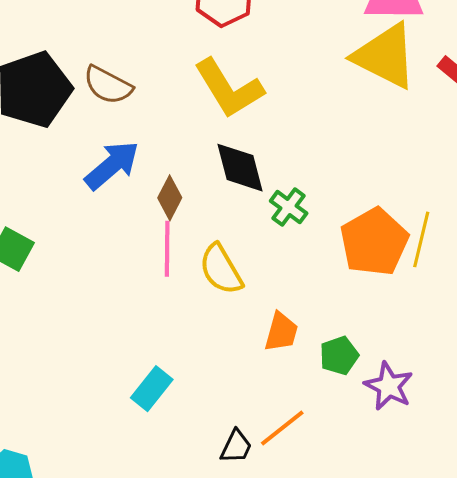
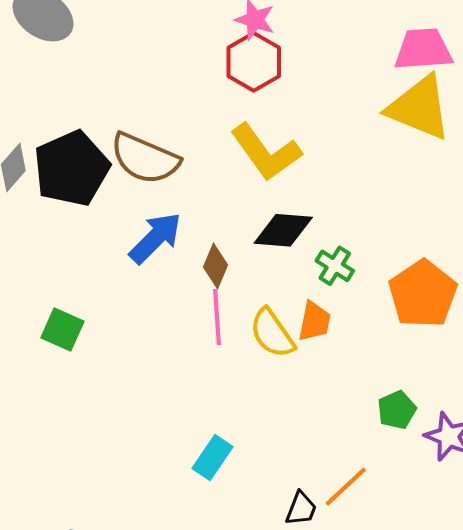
brown semicircle: (108, 85) -> (145, 158), size x1.4
black diamond: (240, 168) -> (283, 230), turned -66
orange trapezoid: (281, 332) -> (314, 321), moved

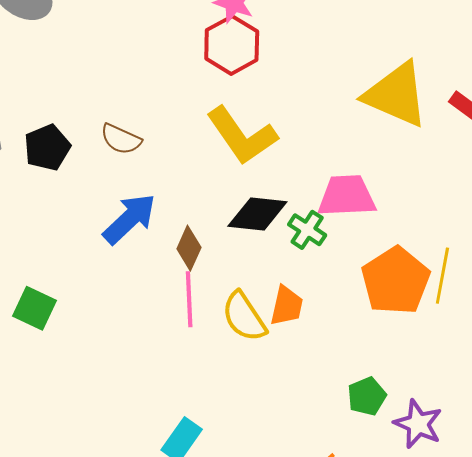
pink trapezoid: (423, 49) -> (347, 196), moved
brown semicircle: (145, 158) -> (121, 139), size x0.6
black pentagon: (72, 169) -> (47, 147), size x0.6
green cross: (335, 266) -> (307, 230), moved

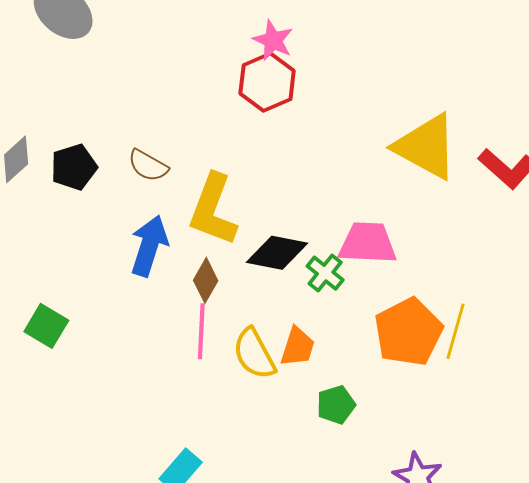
yellow L-shape: (242, 136) -> (213, 210), moved, turned 50
blue arrow: (130, 219) -> (149, 246), turned -34
green pentagon: (367, 396) -> (336, 405), moved

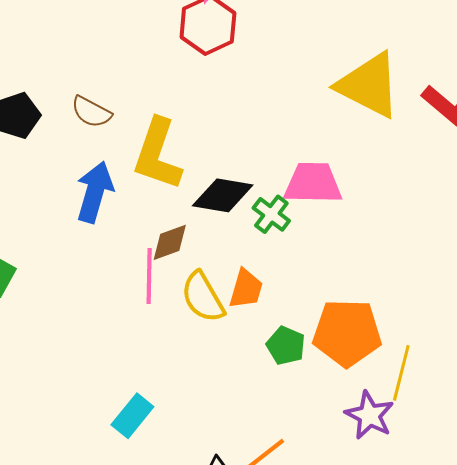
brown diamond: (206, 280) -> (170, 242), moved, turned 42
yellow line: (455, 331) -> (401, 373), moved
orange pentagon: (408, 332) -> (347, 333), moved, turned 30
green pentagon: (336, 405) -> (286, 346), turned -30

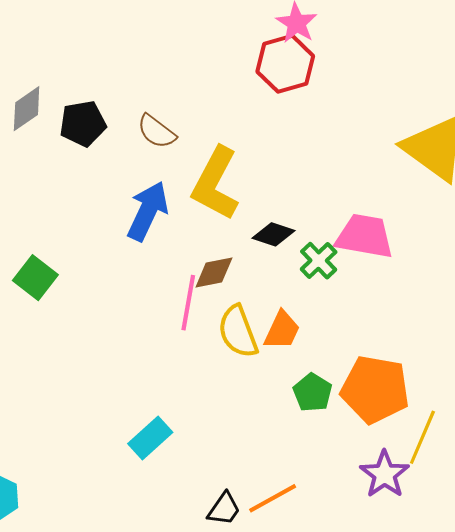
black diamond: (223, 195) -> (273, 234), size x0.7

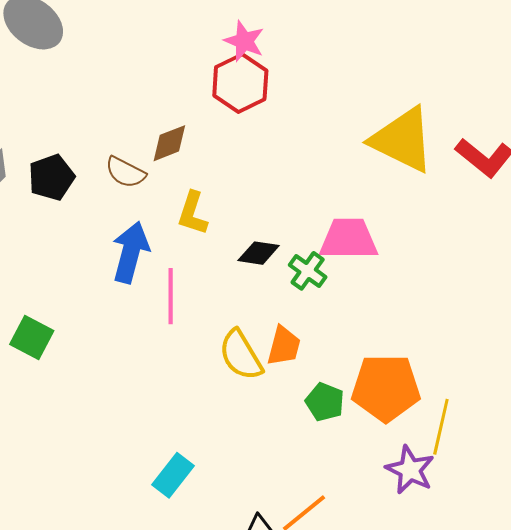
yellow L-shape: (215, 183) -> (193, 213), size x0.6
brown diamond: (214, 273) -> (169, 143), moved
pink line: (188, 303) -> (171, 296), moved

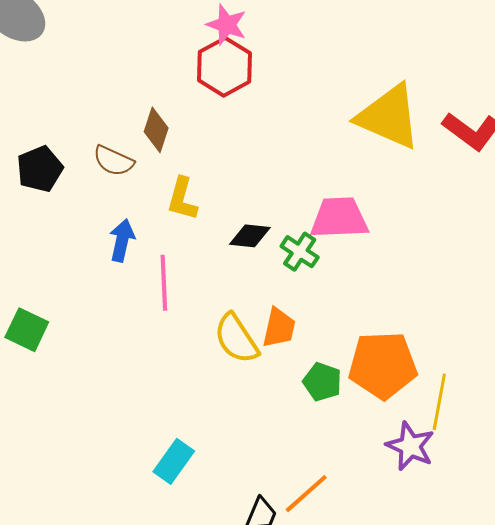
brown diamond: (169, 143) -> (156, 130), turned -48
blue arrow: (131, 252) -> (122, 240), size x0.7

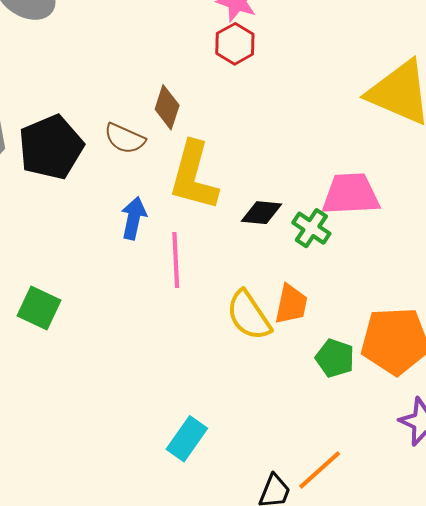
red hexagon: (224, 67) -> (235, 44), size x0.7
black pentagon: (40, 169) -> (51, 147), size x1.4
yellow L-shape: (182, 199) -> (194, 176), size x1.6

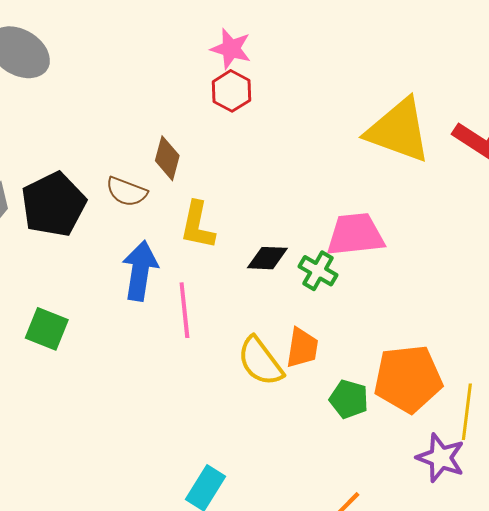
yellow L-shape: (194, 176) -> (198, 225), size x0.7
blue arrow: (134, 218) -> (140, 271), size x1.4
green square: (39, 308) -> (47, 329), moved

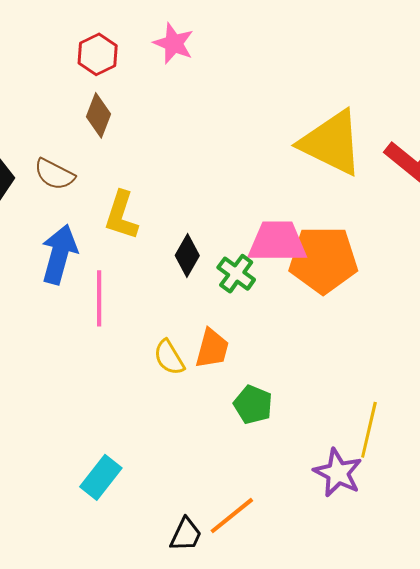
red hexagon: (231, 91) -> (98, 54), moved
brown diamond: (167, 158) -> (98, 115), moved
black diamond: (267, 258) -> (187, 256), turned -69
yellow semicircle: (260, 361) -> (169, 357), size x0.7
orange pentagon: (408, 379) -> (323, 260), moved

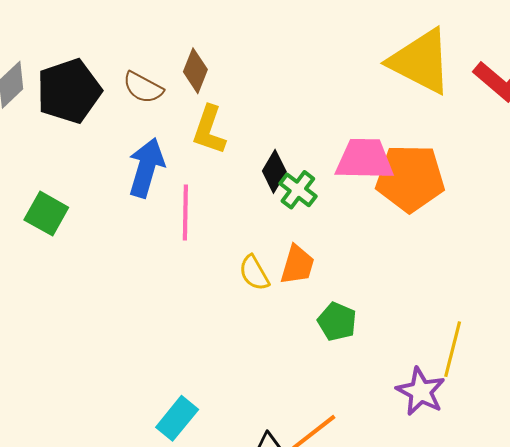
brown diamond: (98, 115) -> (195, 71), moved
green cross: (236, 274) -> (298, 190), moved
cyan rectangle: (101, 477) -> (177, 418), moved

